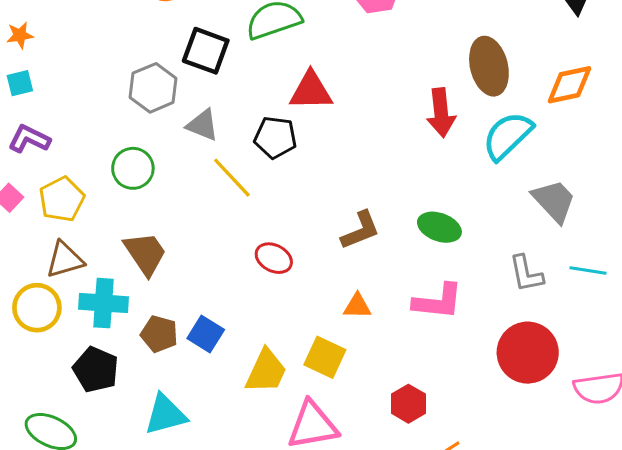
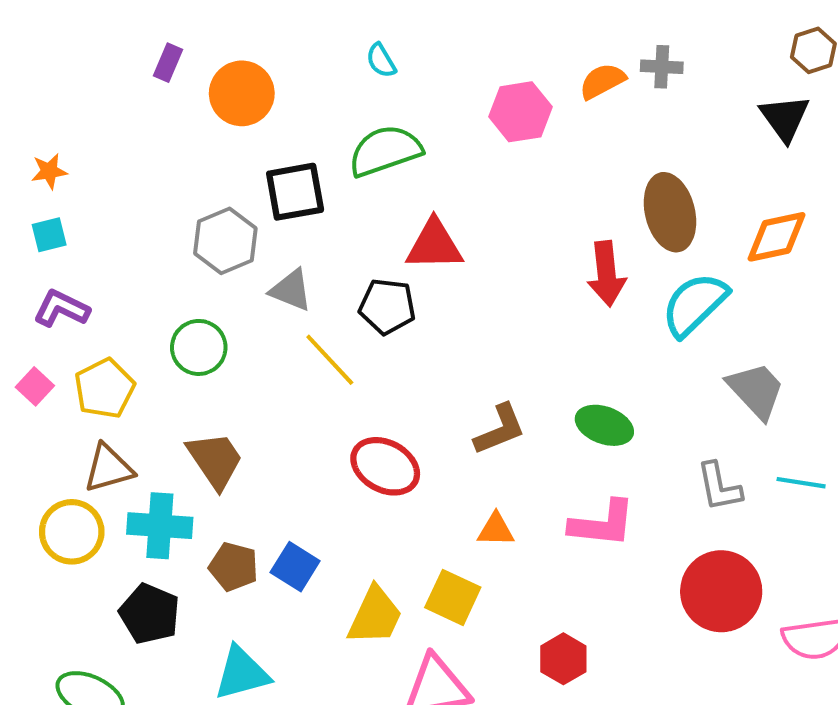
black square: (206, 51) -> (295, 192), turned -30
red ellipse: (274, 258) -> (385, 466), size x1.4

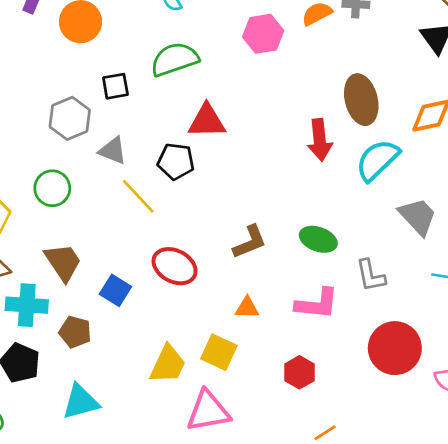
black square: (295, 192) -> (115, 86), size x0.7
gray L-shape: (719, 487) -> (371, 276), moved
blue square: (295, 567) -> (115, 290), moved
red hexagon: (563, 659) -> (299, 372), moved

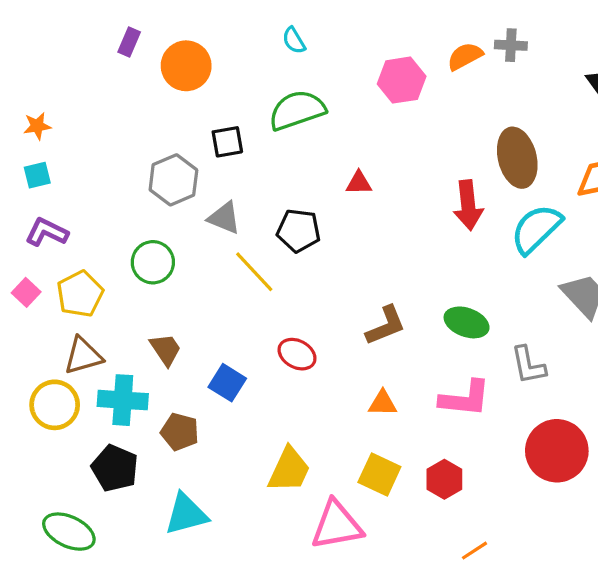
red triangle: (207, 121) -> (359, 183), moved, size x0.6
brown trapezoid: (63, 262) -> (166, 349), size x0.7
red ellipse: (175, 266) -> (297, 354), size x0.7
yellow square: (219, 352) -> (379, 475), moved

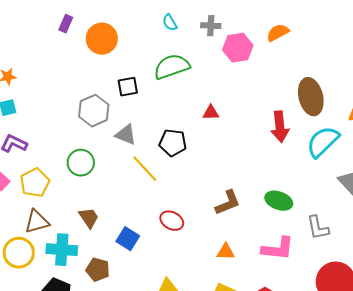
gray cross: (511, 45) -> (211, 26), moved

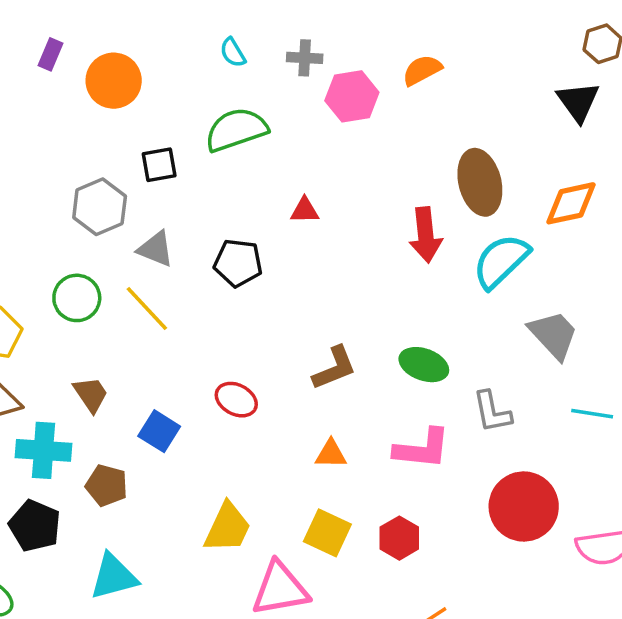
yellow line: (145, 169) -> (147, 308), moved

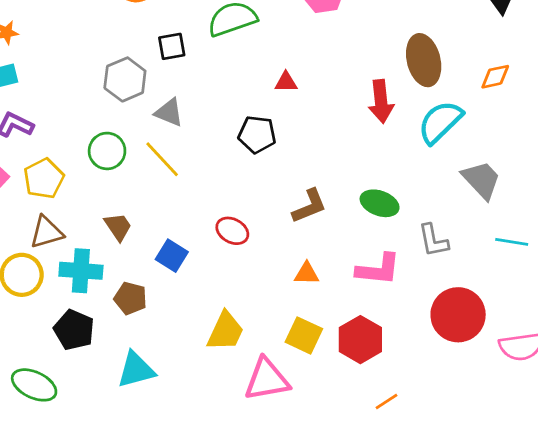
orange diamond: (571, 203) -> (495, 77), size x0.7
black pentagon: (238, 263) -> (257, 134), moved
red hexagon: (399, 538) -> (360, 340), size x1.4

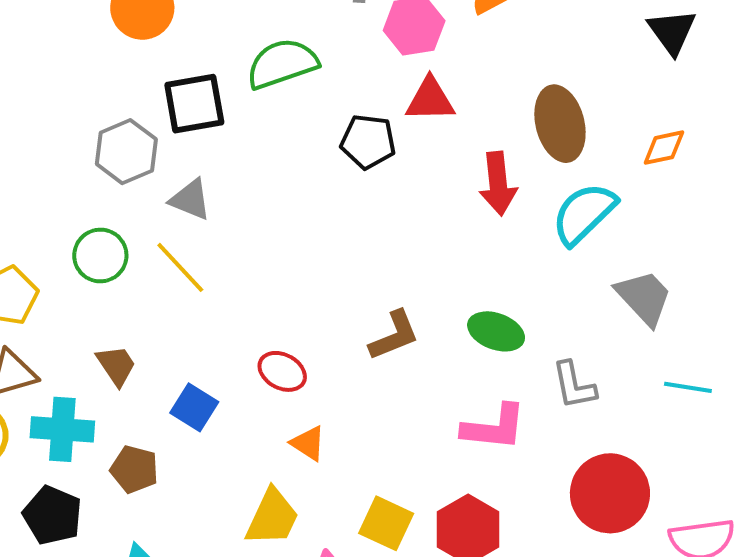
black square: (172, 46) -> (194, 104), size x1.5
red triangle: (286, 82) -> (430, 100), moved, size x1.5
black pentagon: (257, 134) -> (368, 142), moved
orange triangle: (307, 273) -> (308, 443), moved, turned 32

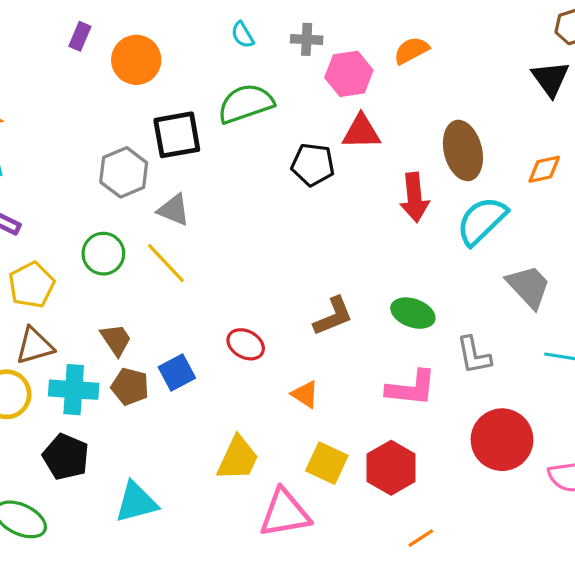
blue square: (194, 407) -> (177, 372), turned 30
orange triangle: (308, 443) -> (305, 394), moved
brown pentagon: (134, 469) -> (130, 387), moved

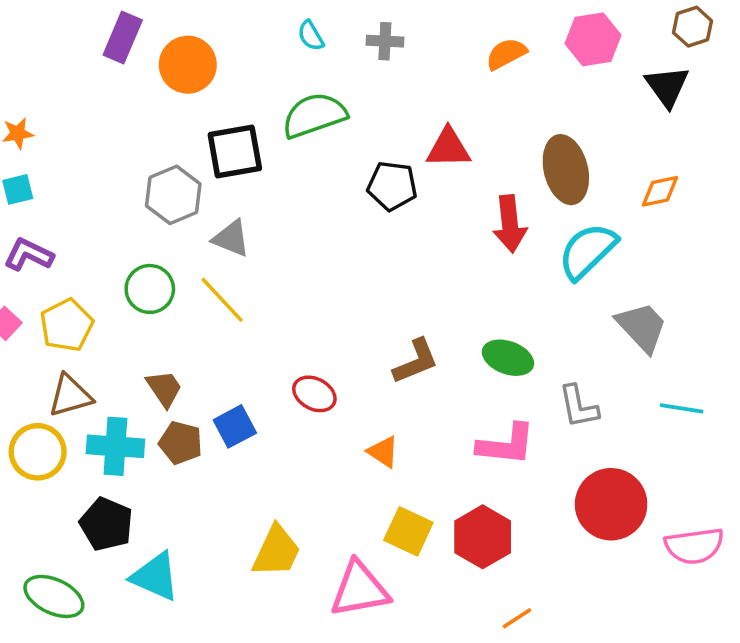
purple rectangle: (80, 36) -> (123, 38), size x1.5
pink hexagon: (349, 74) -> (593, 39), moved
yellow trapezoid: (238, 458) -> (276, 551), moved
cyan triangle: (136, 502) -> (155, 577), moved, turned 39

